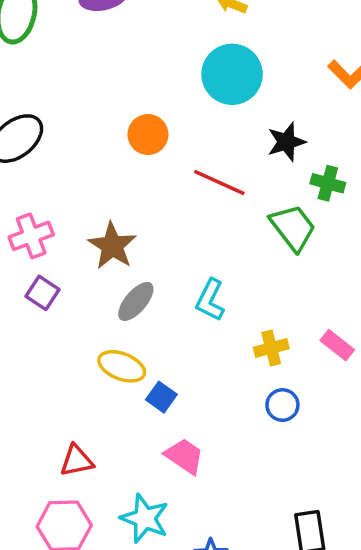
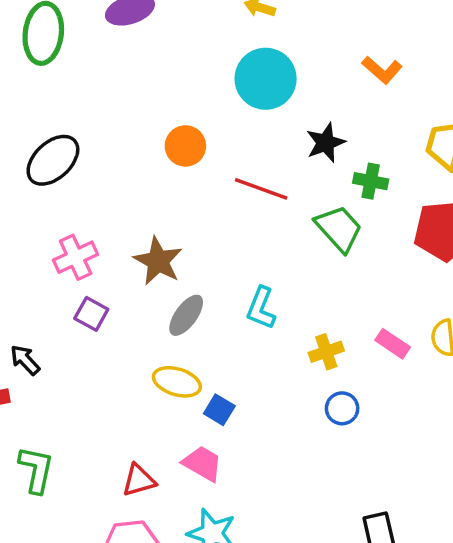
pink trapezoid: (184, 456) -> (203, 463), moved

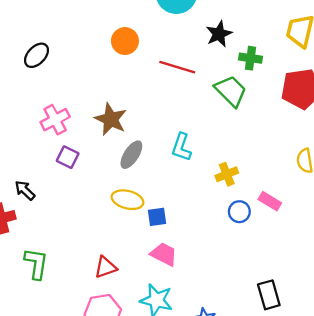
black ellipse: (53, 160) -> (37, 55), size x0.7
pink rectangle: (393, 344) -> (270, 201), moved
blue square: (219, 410) -> (157, 217), turned -36
pink trapezoid: (203, 463) -> (164, 254), moved

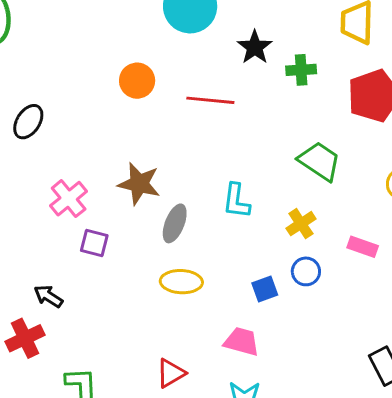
green trapezoid: (231, 91) -> (319, 161), moved
blue circle: (239, 212) -> (306, 271), moved
blue square: (157, 217) -> (265, 289), moved

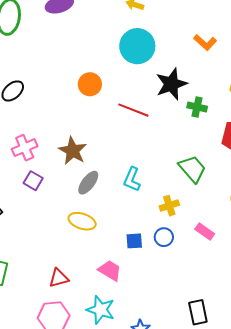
black star: (255, 47) -> (171, 84), size x1.4

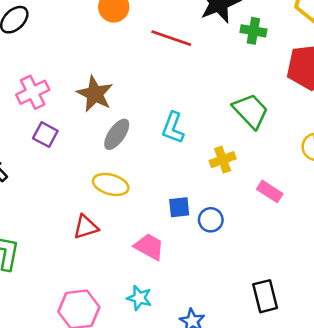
blue circle: (164, 237) -> (211, 220), moved
red triangle: (59, 278) -> (86, 227), moved
cyan star: (101, 310) -> (139, 298), size x0.7

